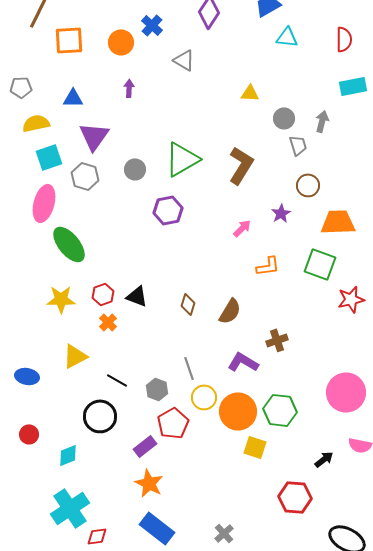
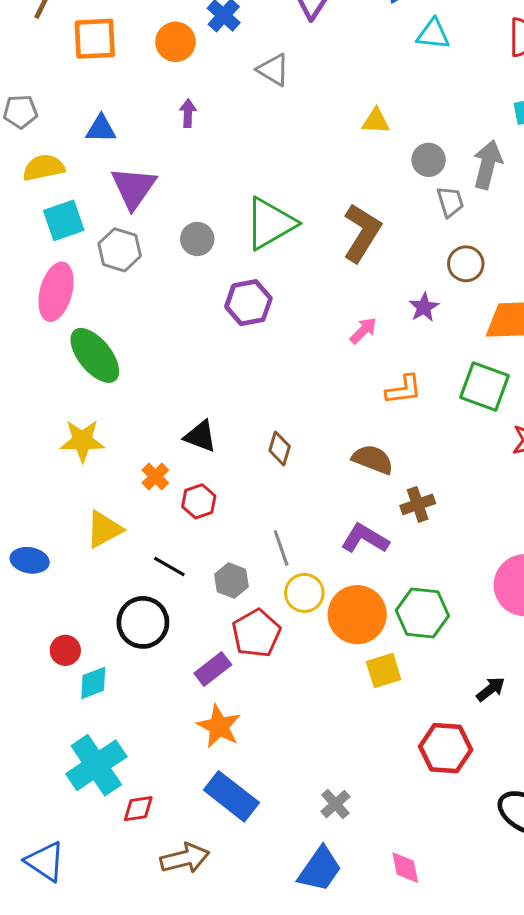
gray arrow: (322, 121) -> (488, 164), size x1.4
red hexagon: (103, 294) -> (199, 501), moved
brown semicircle: (230, 311) -> (373, 459), moved, turned -100
red circle: (29, 434) -> (65, 650), moved
yellow square: (255, 447) -> (384, 671), turned -35

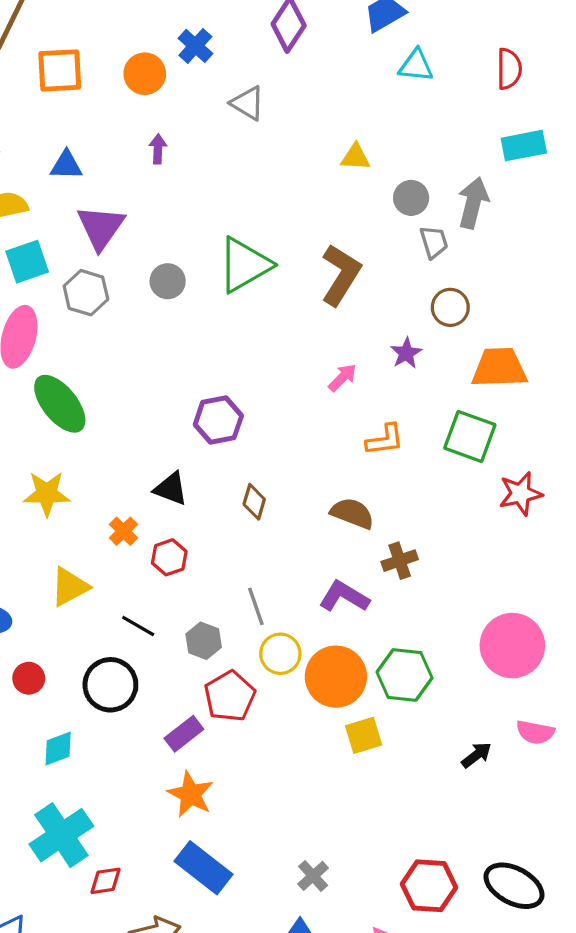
purple hexagon: (248, 303) -> (218, 420), moved
red circle: (65, 650) -> (29, 678), moved
red hexagon: (446, 748) -> (429, 886), moved

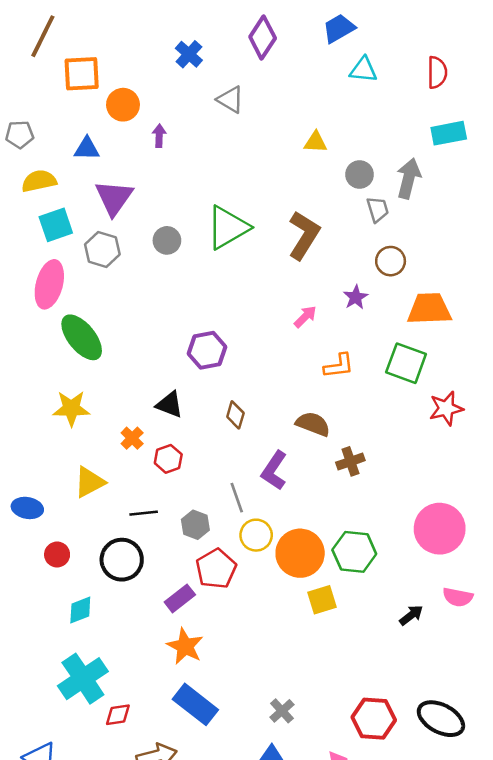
orange circle: (145, 74) -> (123, 105), moved
purple L-shape: (344, 597) -> (274, 470), moved, turned -87
black line: (138, 626) -> (144, 513), turned -36

